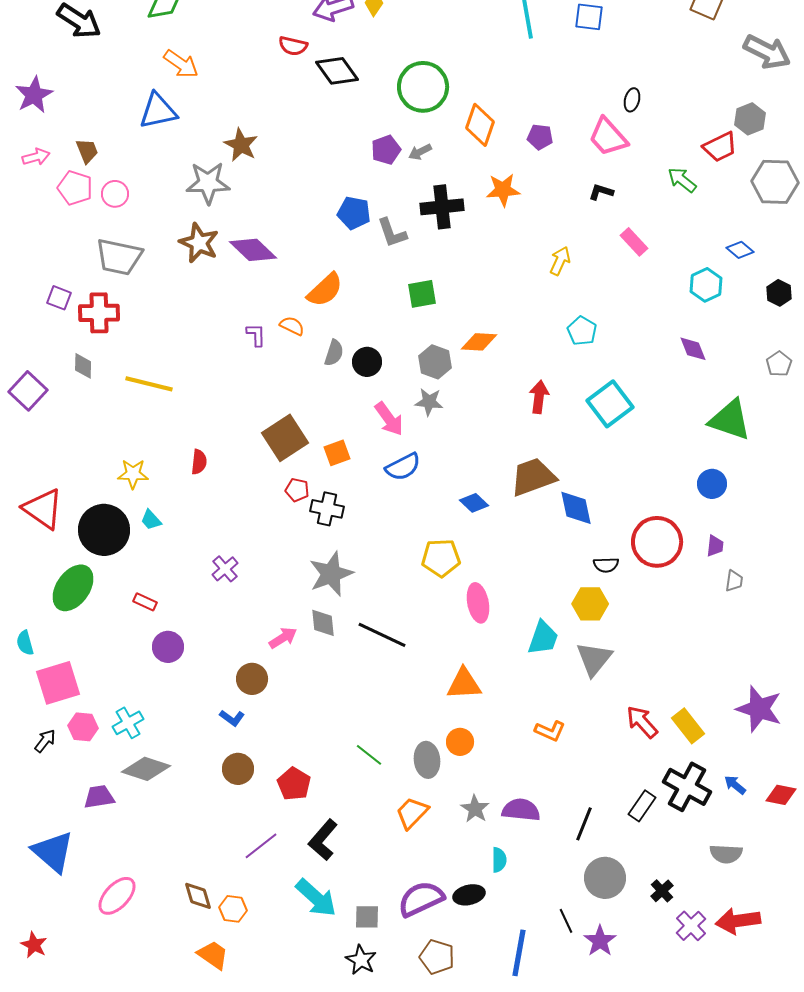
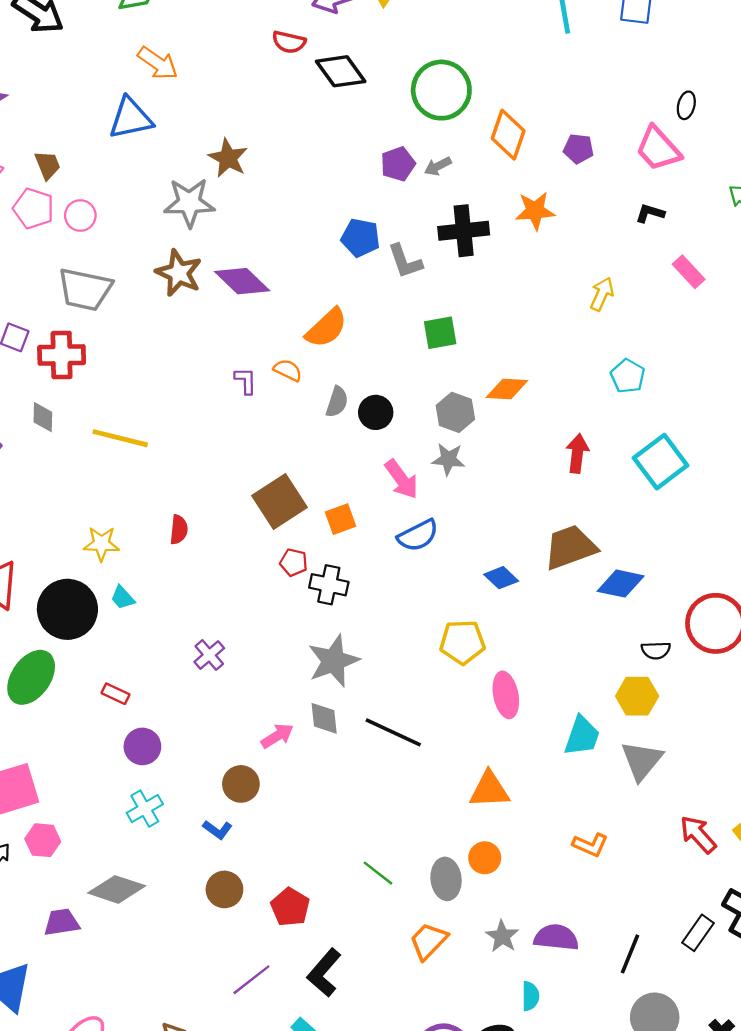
blue diamond: (576, 508) -> (621, 584), turned -66
cyan cross: (128, 723) -> (145, 809), moved

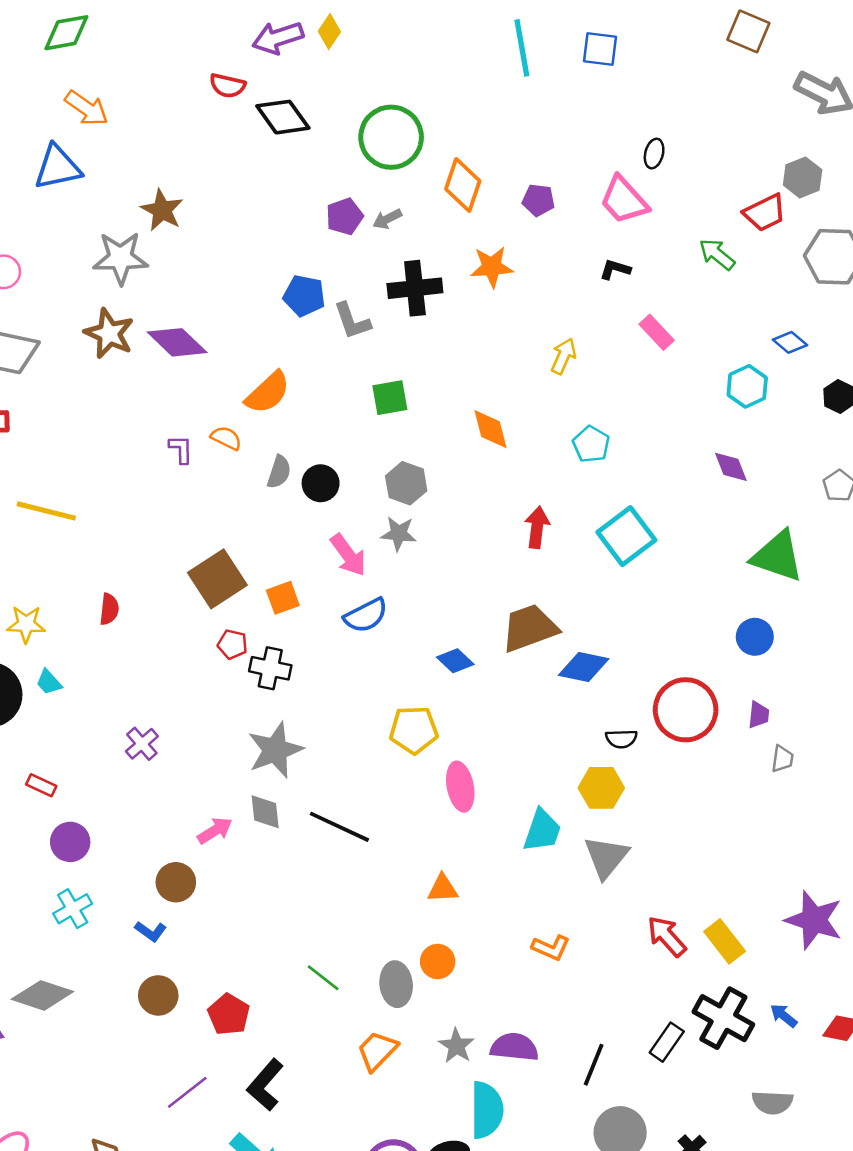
orange diamond: (507, 389) -> (490, 429), moved, turned 72
orange triangle: (489, 790) -> (443, 889), size x0.7
cyan semicircle: (530, 996) -> (487, 1110), size x1.8

